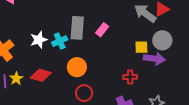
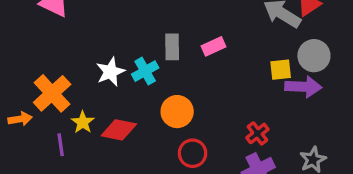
gray rectangle: (77, 28) -> (172, 47), size x0.7
pink rectangle: (102, 30) -> (213, 46), turned 32
red cross: (130, 77) -> (257, 133), moved, turned -32
yellow star: (16, 79) -> (83, 122), moved

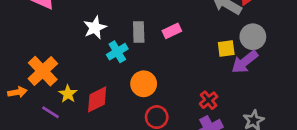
white star: (110, 72) -> (95, 28), moved
purple arrow: (303, 87) -> (245, 62), turned 140
red diamond: (119, 130) -> (97, 99), turned -36
purple line: (61, 145) -> (50, 112), turned -48

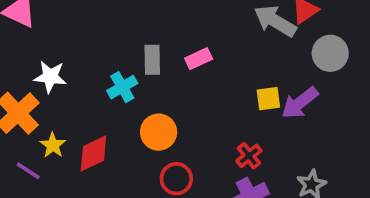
white star: (95, 28) -> (50, 77), moved, turned 30
gray circle: (253, 37) -> (330, 53), moved
yellow square: (226, 48) -> (268, 99), moved

